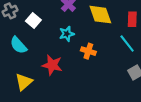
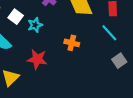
cyan star: (67, 34) -> (35, 25), moved

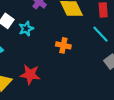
red star: (37, 59) -> (30, 74), moved

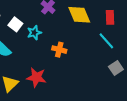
orange cross: (63, 45) -> (59, 50), moved

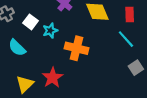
orange cross: (59, 50) -> (76, 48), size x1.5
red star: (36, 77) -> (52, 78), turned 30

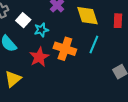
cyan line: (126, 39) -> (94, 45), moved, turned 60
red star: (52, 78) -> (39, 57), moved

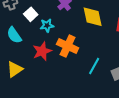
cyan line: (94, 45) -> (94, 66), moved

